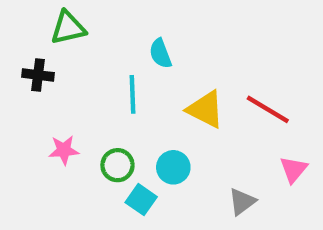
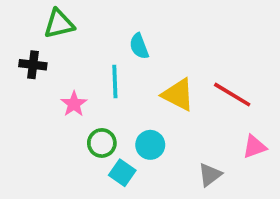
pink star: (64, 150) -> (74, 104), moved, turned -30
pink triangle: (294, 169) -> (255, 147), turned 30

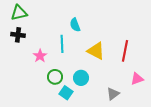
green triangle: (59, 24) -> (19, 13), moved
red line: (232, 95) -> (125, 51), turned 70

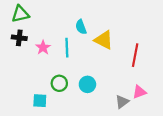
yellow triangle: (96, 51) -> (104, 40), moved
pink star: (40, 56) -> (43, 48), moved
pink triangle: (137, 79) -> (139, 92), moved
cyan square: (66, 93) -> (40, 101), moved, turned -32

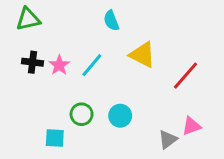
cyan semicircle: (81, 27) -> (111, 21), moved
black cross: (19, 38) -> (33, 62), moved
cyan line: (67, 48) -> (92, 65), turned 42
red line: (135, 55) -> (186, 76), turned 30

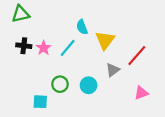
cyan semicircle: (111, 21) -> (82, 27), moved
yellow triangle: (142, 55) -> (105, 40), turned 40
gray triangle: (168, 139) -> (113, 70), moved

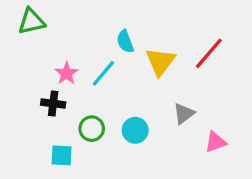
black cross: (24, 46) -> (53, 103), moved
red line: (137, 56) -> (209, 53), moved
gray triangle: (113, 70) -> (184, 114), moved

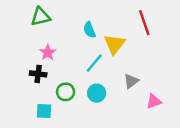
green triangle: (31, 21) -> (40, 17), moved
red line: (209, 53) -> (144, 23), moved, turned -60
cyan line: (103, 73) -> (94, 63), moved

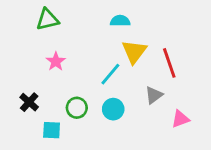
red line: (144, 23) -> (169, 63), moved
cyan semicircle: (89, 30) -> (120, 21), moved, turned 112
black cross: (38, 74) -> (29, 102), moved, turned 35

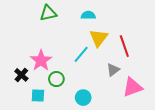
green triangle: (47, 19) -> (48, 13), moved
pink star: (56, 61) -> (41, 61), moved, size x1.5
cyan circle: (113, 109) -> (83, 98), moved
pink triangle: (180, 119) -> (133, 87), size x1.5

